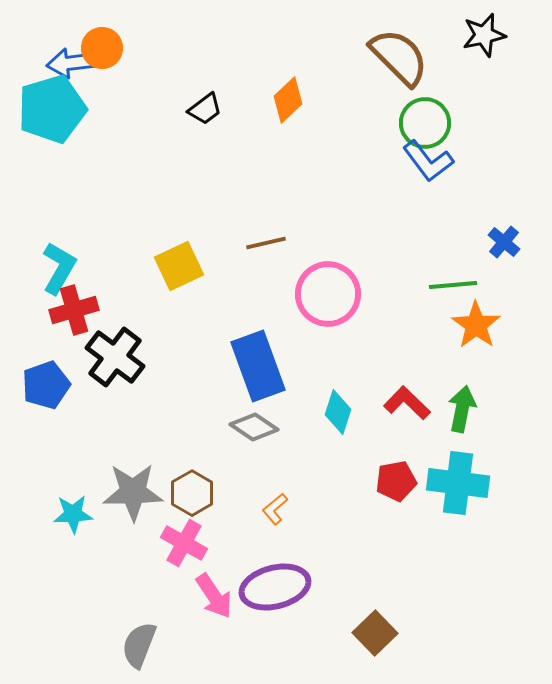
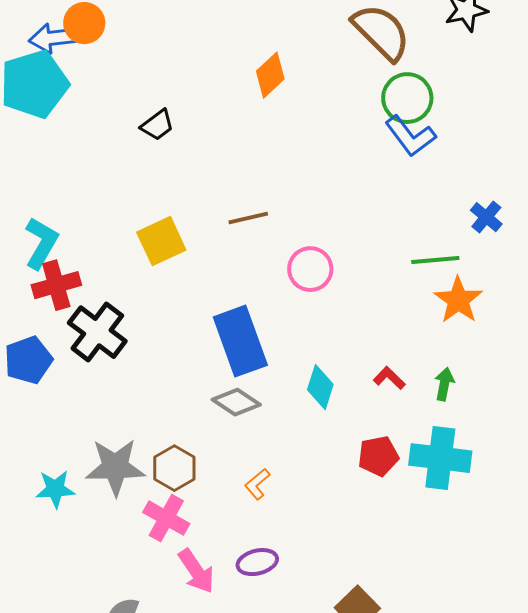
black trapezoid: (205, 109) -> (157, 125), moved
pink circle: (328, 294) -> (310, 269), size x0.7
red L-shape: (407, 403) -> (389, 378), size x0.7
green arrow: (462, 409) -> (444, 384), size x0.7
purple ellipse: (275, 587) -> (257, 562), size x0.6

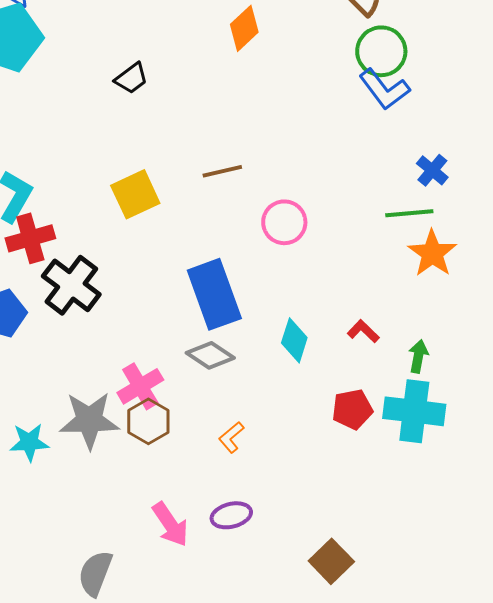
blue cross: (486, 217) -> (432, 170), moved
green arrow: (444, 384) -> (418, 356), moved
pink cross: (166, 518) -> (140, 386), moved, turned 30

